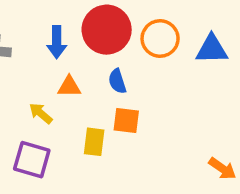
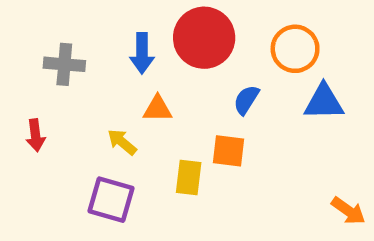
orange circle: (160, 38) -> (295, 49), moved
blue triangle: (212, 49) -> (324, 102), moved
blue semicircle: (117, 81) -> (246, 100), moved, turned 50

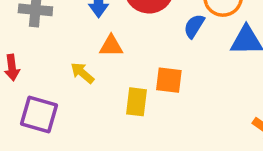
blue semicircle: (246, 100) -> (194, 26), moved
purple square: (111, 200) -> (39, 114), moved

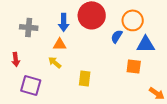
orange triangle: (111, 46) -> (60, 44), moved
orange square: (169, 80) -> (134, 66), moved

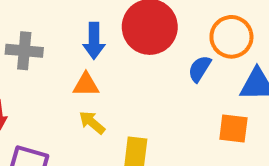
yellow arrow: (55, 62) -> (92, 123), moved

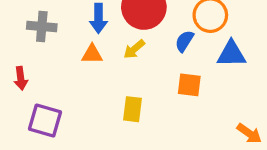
yellow arrow: (92, 123) -> (134, 49), moved, turned -80
orange square: (233, 128) -> (189, 85), moved

